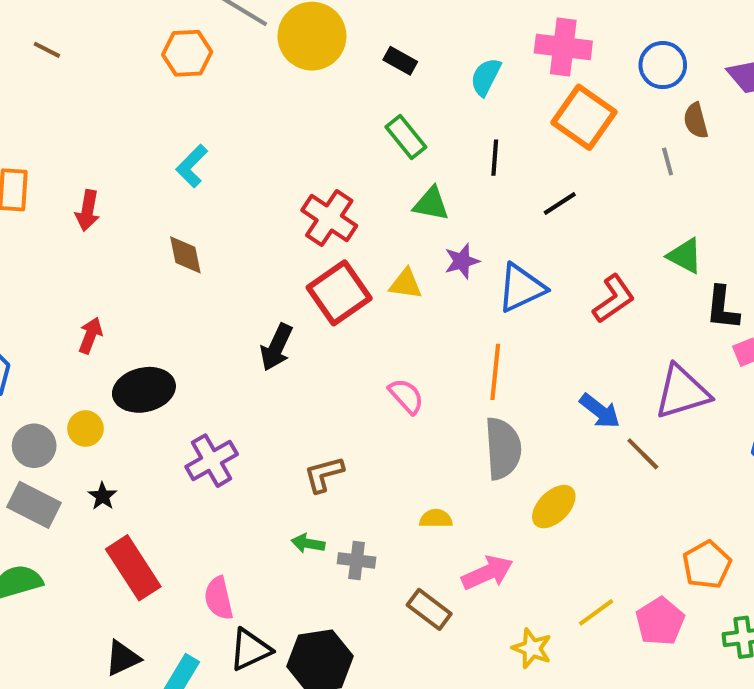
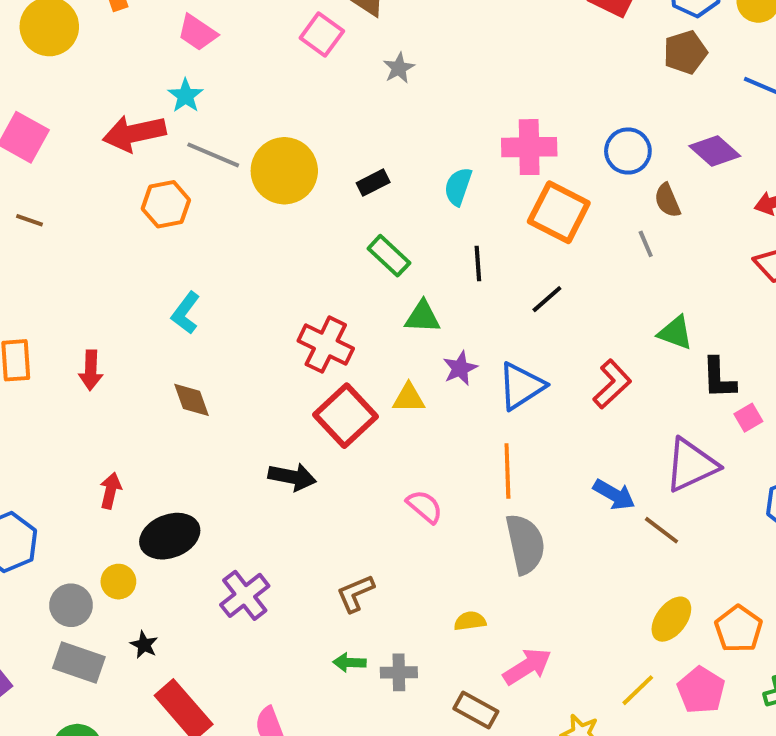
black rectangle: (400, 61) -> (373, 183), turned -48
black arrow: (276, 347) -> (292, 477), turned -96
yellow ellipse: (554, 507) -> (671, 619), moved

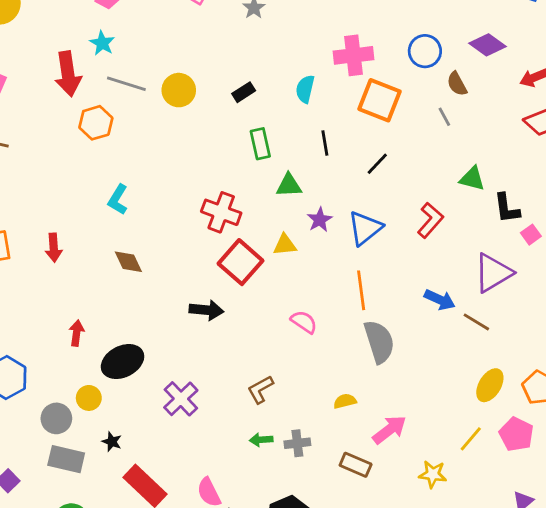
red arrow: (134, 133) -> (68, 74), turned -81
yellow circle: (284, 171) -> (179, 90), size x0.7
green rectangle: (389, 256) -> (260, 144), turned 40

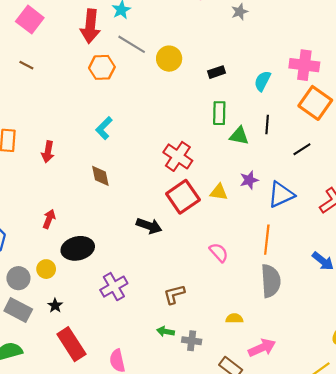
green triangle: (289, 185) -> (239, 136), moved

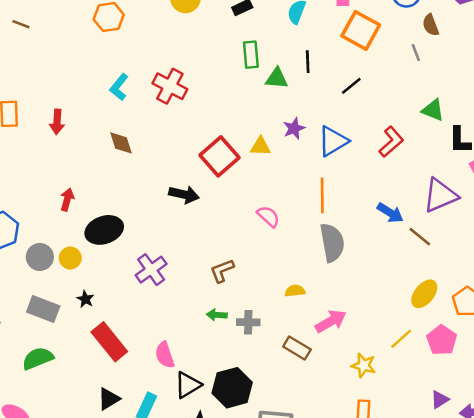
red cross: (178, 156) -> (170, 86), moved
gray circle: (18, 278) -> (40, 257), moved

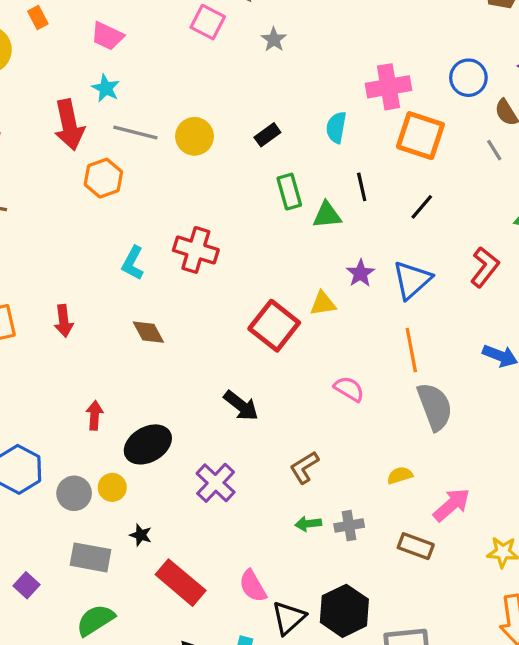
black arrow: (184, 195) -> (241, 406), moved, turned 36

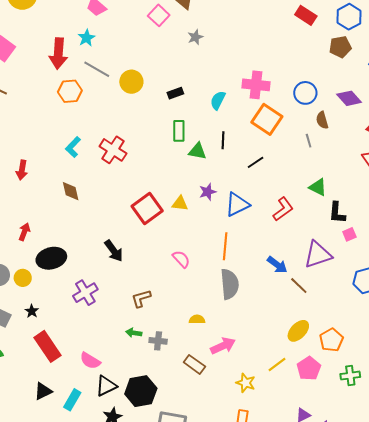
pink semicircle: (253, 586) -> (90, 361), turned -45

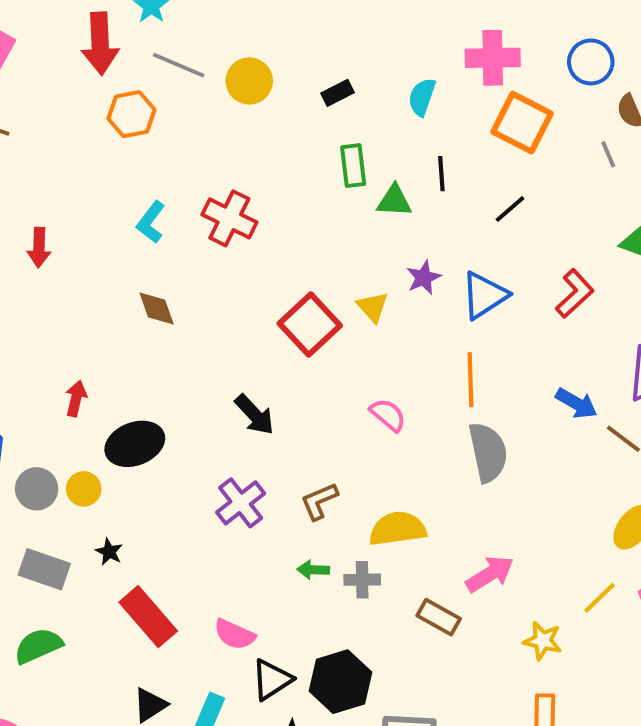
red arrow: (22, 170) -> (39, 247), moved
yellow triangle: (180, 203) -> (372, 307), turned 48
purple cross: (85, 293) -> (241, 503), moved
yellow semicircle: (197, 319) -> (398, 529), moved, size x1.8

